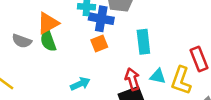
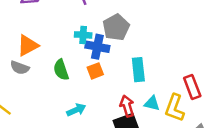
orange triangle: (48, 23) -> (28, 46), moved
green semicircle: (48, 41) -> (61, 70), moved

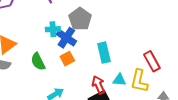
blue cross: (97, 47) -> (66, 38), turned 30

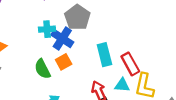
red rectangle: (152, 61) -> (130, 64), moved
green semicircle: (38, 62) -> (42, 69), moved

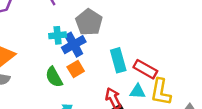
blue cross: (62, 38) -> (74, 45), turned 30
red rectangle: (130, 64) -> (145, 69), turned -30

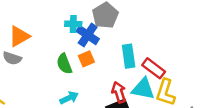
blue cross: (74, 45) -> (88, 35), turned -35
cyan triangle: (138, 91) -> (143, 89), size x1.5

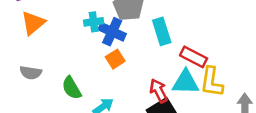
orange triangle: (19, 36) -> (33, 23), moved
cyan rectangle: (129, 56) -> (162, 31), moved
green semicircle: (64, 64) -> (72, 88), moved

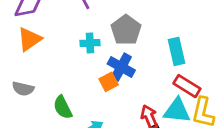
cyan rectangle: (162, 31) -> (177, 51), moved
blue cross: (112, 32) -> (121, 67), moved

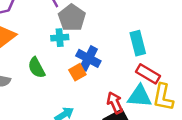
gray pentagon: (126, 30) -> (72, 18), moved
green semicircle: (63, 107) -> (36, 68), moved

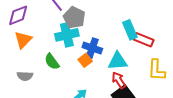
cyan cross: (60, 38) -> (67, 35), size x1.6
red rectangle: (148, 74) -> (144, 40), moved
cyan triangle: (140, 96) -> (118, 61), moved

